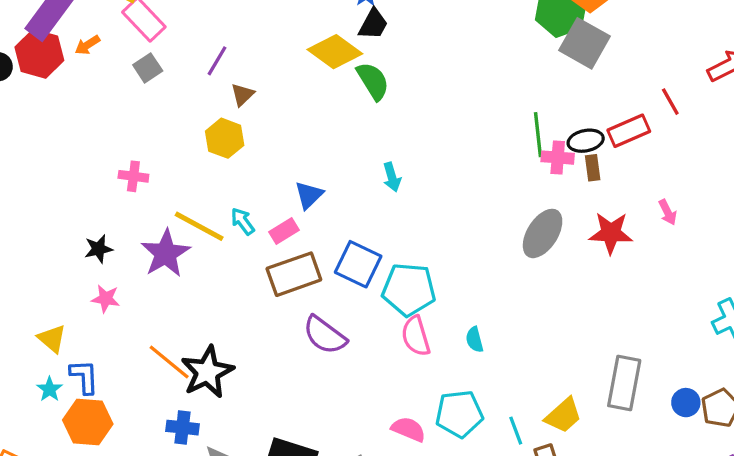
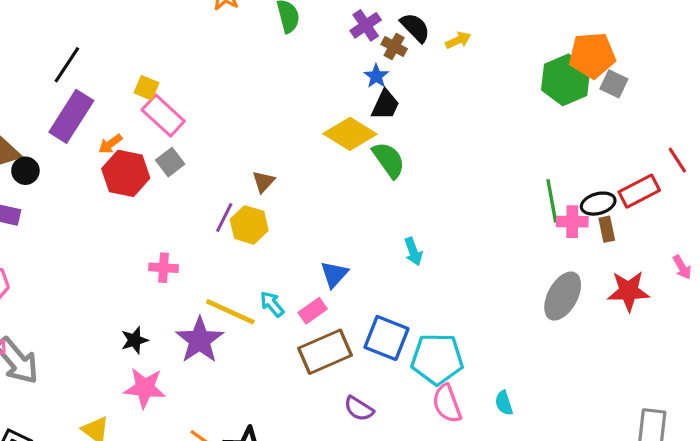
gray square: (584, 43) -> (614, 84), moved, size x0.6
red hexagon: (39, 54) -> (126, 173), moved
purple line: (217, 61) -> (224, 218), moved
pink star: (106, 299) -> (145, 388), size x1.5
purple semicircle: (325, 335) -> (359, 409), size x0.7

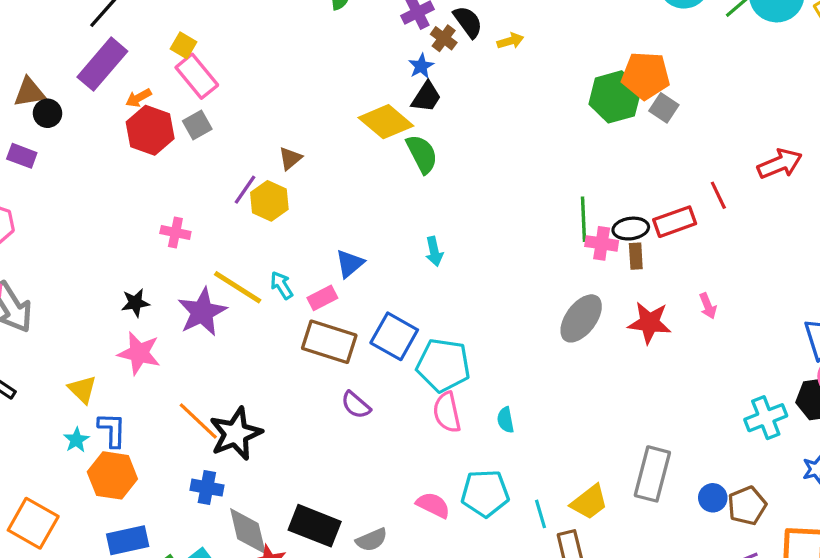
brown rectangle: (325, 352) -> (329, 342), turned 33

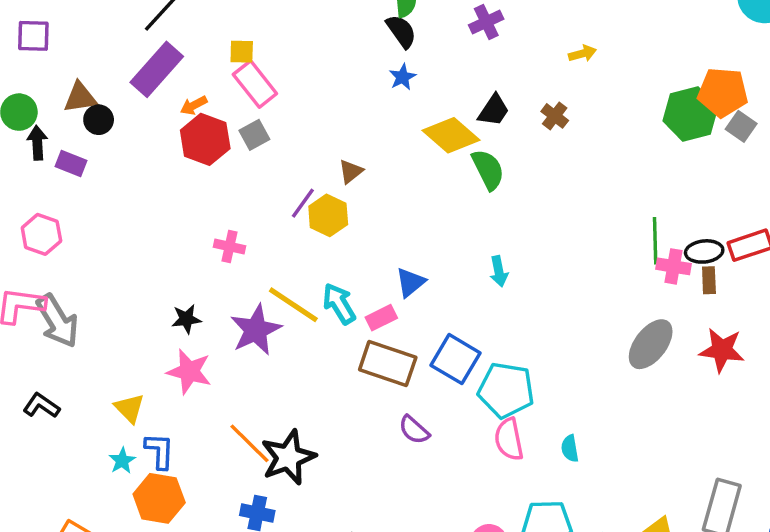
black semicircle: (468, 22) -> (401, 31), moved
brown cross: (444, 38) -> (555, 116), moved
yellow square: (184, 45) -> (242, 52), turned -30
blue star: (421, 66) -> (403, 77), moved
cyan arrow: (282, 285) -> (339, 304), size x1.4

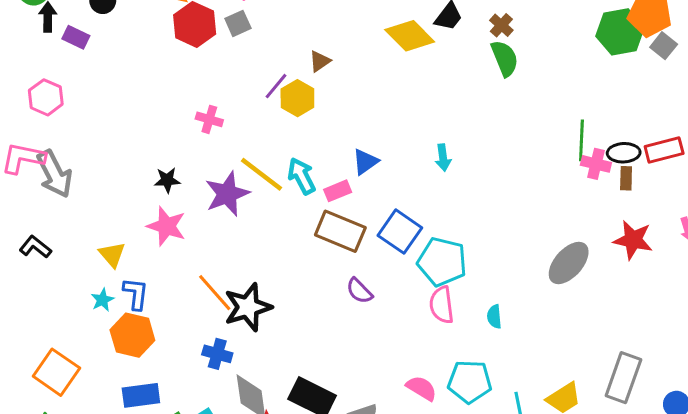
green semicircle: (488, 170) -> (505, 58), moved
gray ellipse: (651, 344) -> (569, 263), moved

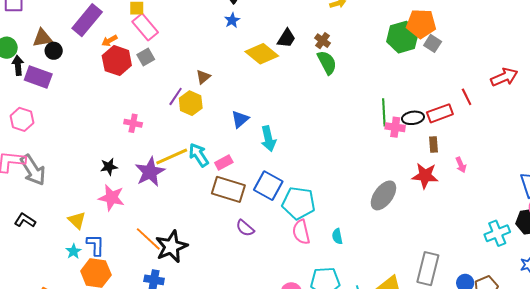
purple rectangle: (76, 37) -> (38, 77), size x1.5
cyan arrow: (443, 158) -> (268, 139), moved, size x1.4
blue triangle: (365, 162) -> (240, 119), moved
yellow line: (262, 174) -> (172, 156), turned -56
brown rectangle: (626, 178) -> (434, 144), moved

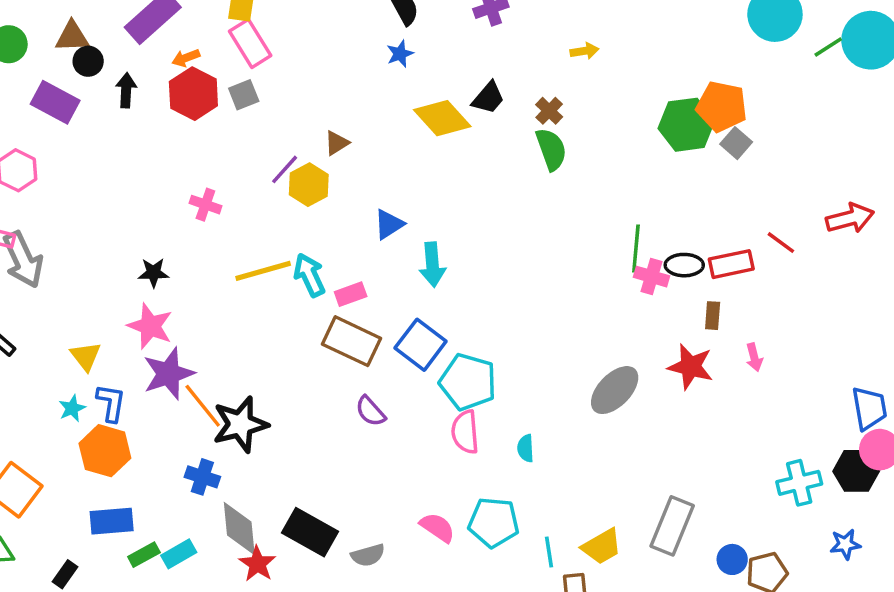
black arrow: (18, 65) -> (126, 90), moved
red line: (467, 97) -> (781, 243), turned -36
purple star: (150, 172) -> (168, 374), moved

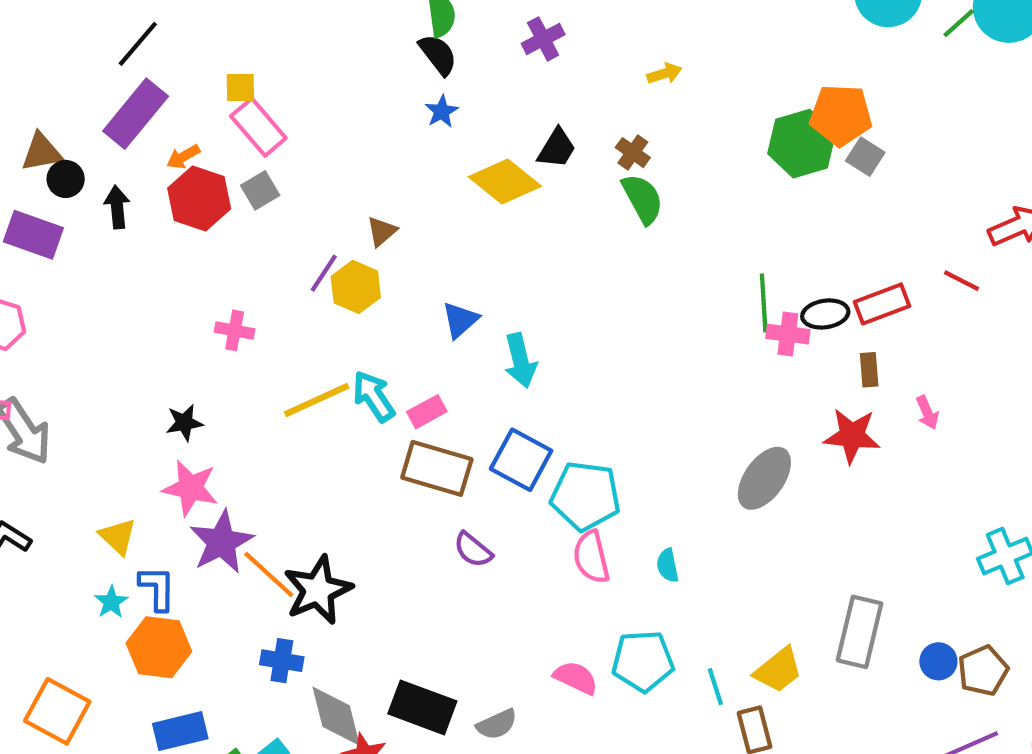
red line: (781, 243) -> (962, 281), moved

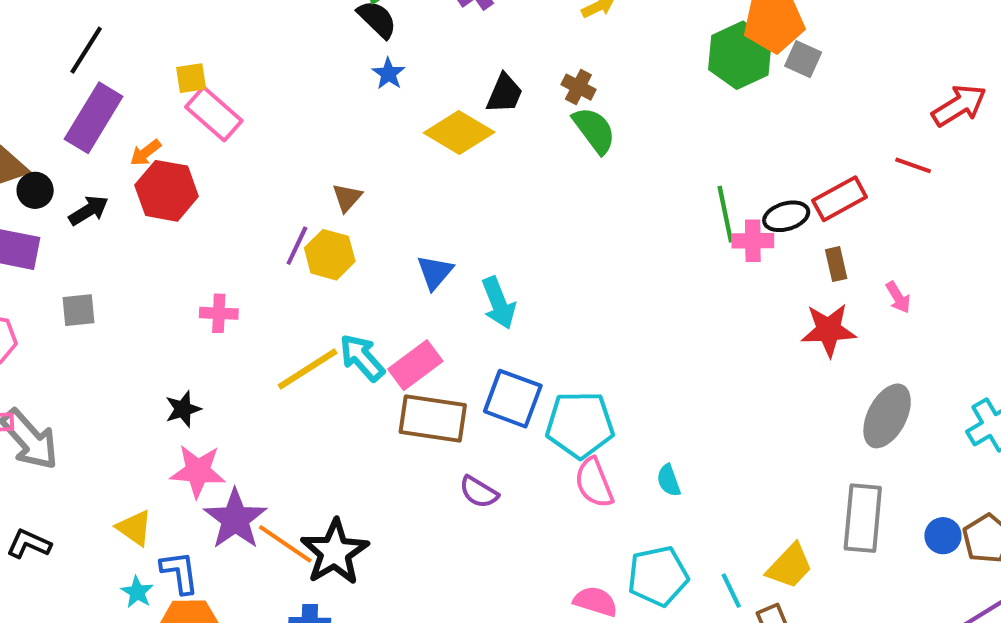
gray square: (260, 190) -> (78, 310), moved, turned 33
black arrow: (117, 207) -> (89, 210), turned 72
pink rectangle: (427, 412) -> (415, 365), size x1.4
gray ellipse: (764, 478) -> (887, 416), moved

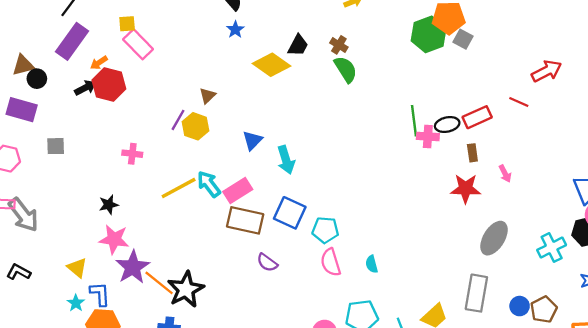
black arrow: (89, 210) -> (85, 88), moved
cyan pentagon: (580, 425) -> (325, 230), size x0.7

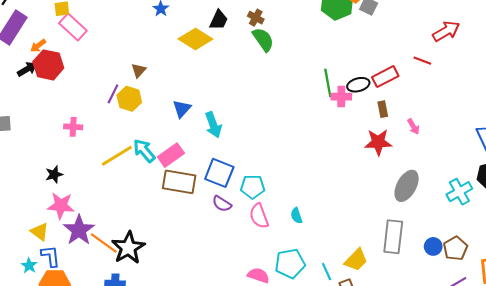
purple semicircle: (267, 263) -> (222, 204), moved
yellow triangle: (77, 268) -> (40, 232), moved

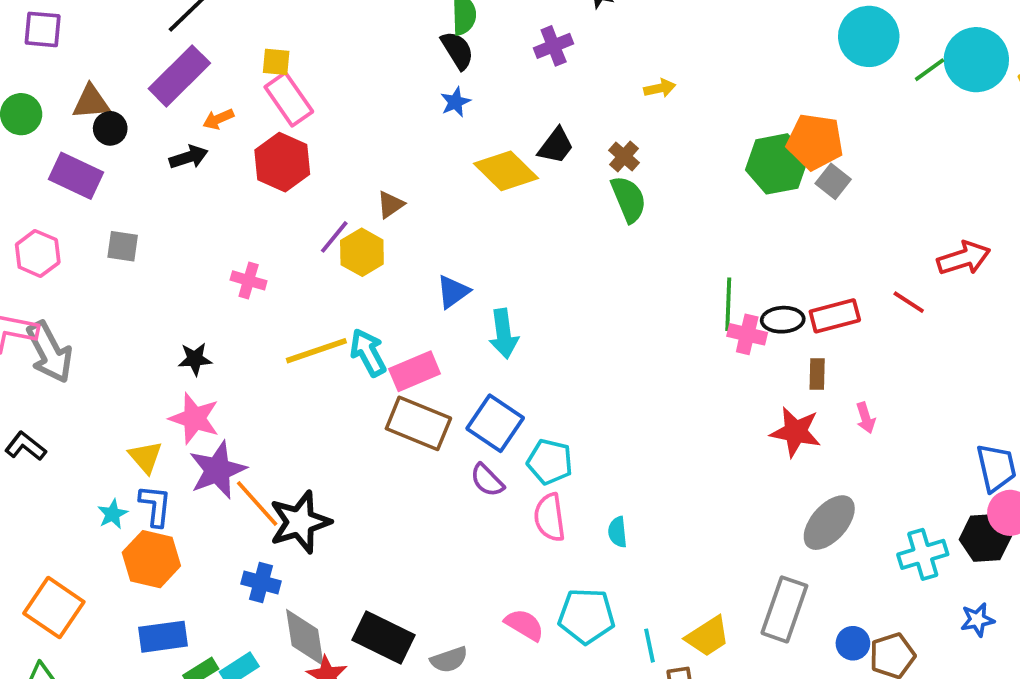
red hexagon: (48, 65) -> (282, 162), moved

